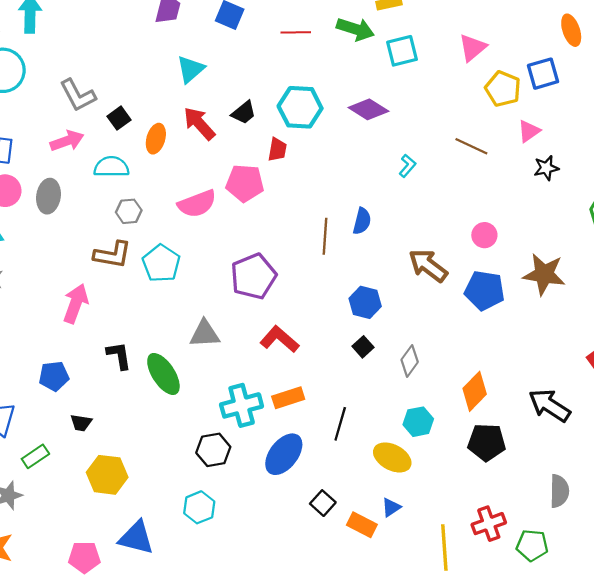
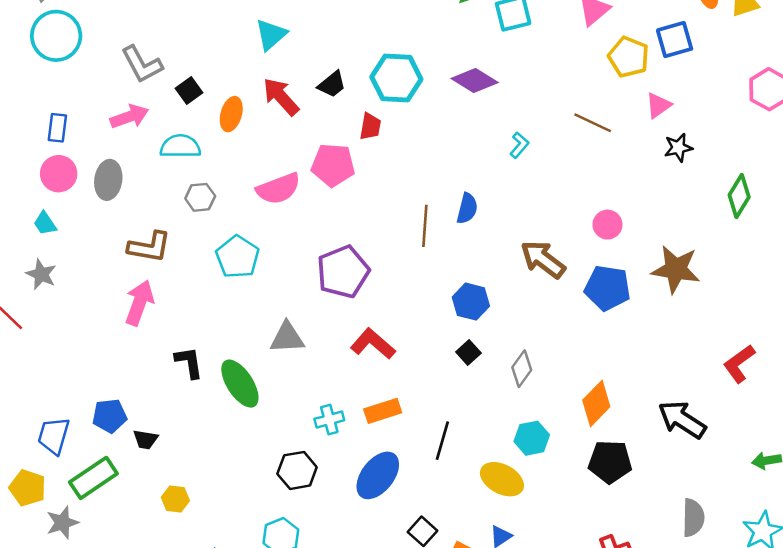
brown L-shape: (112, 255) -> (149, 247), moved
blue pentagon: (54, 376) -> (110, 416), moved
cyan cross: (242, 405) -> (329, 420), size x0.6
green rectangle: (35, 456) -> (93, 478), size x1.5
yellow hexagon: (107, 475) -> (175, 499), size x0.6

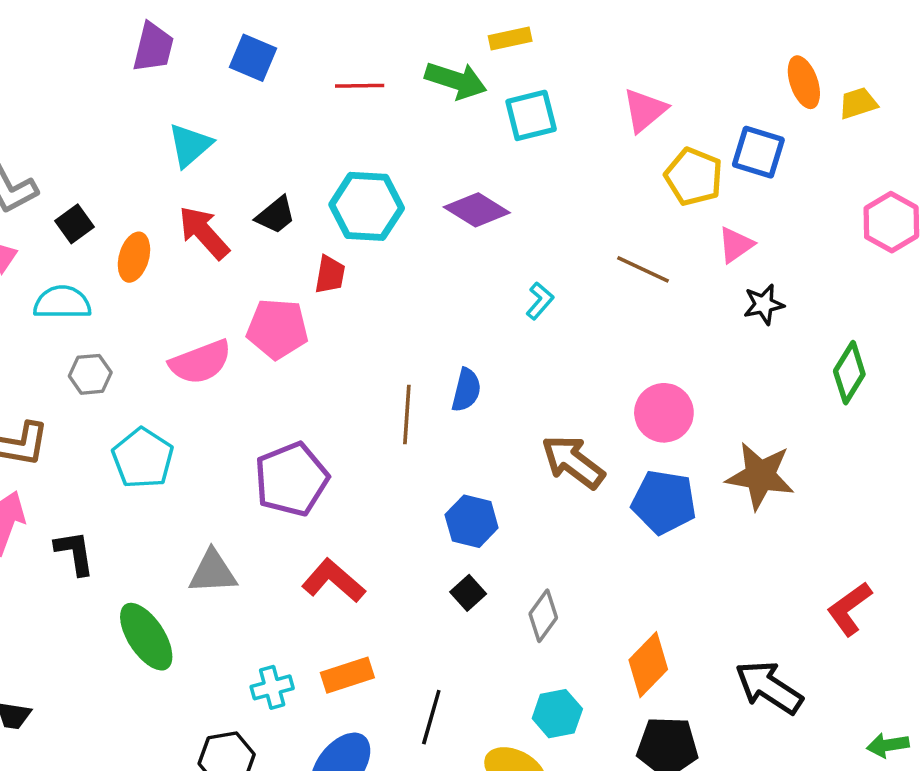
blue square: (675, 40) -> (758, 152), turned 33
pink circle: (607, 225) -> (664, 413), size x1.4
black L-shape: (189, 362) -> (75, 553), moved

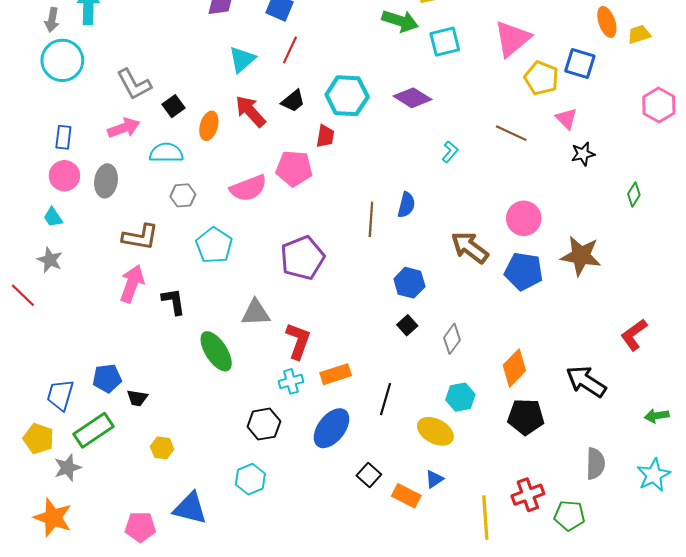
red line: (360, 86) -> (290, 50), moved, turned -64
pink triangle: (645, 110) -> (512, 39), size x1.4
pink triangle: (736, 245) -> (566, 119), turned -40
green diamond: (849, 373) -> (634, 194), size x0.7
red L-shape: (333, 581) -> (298, 341), moved, turned 69

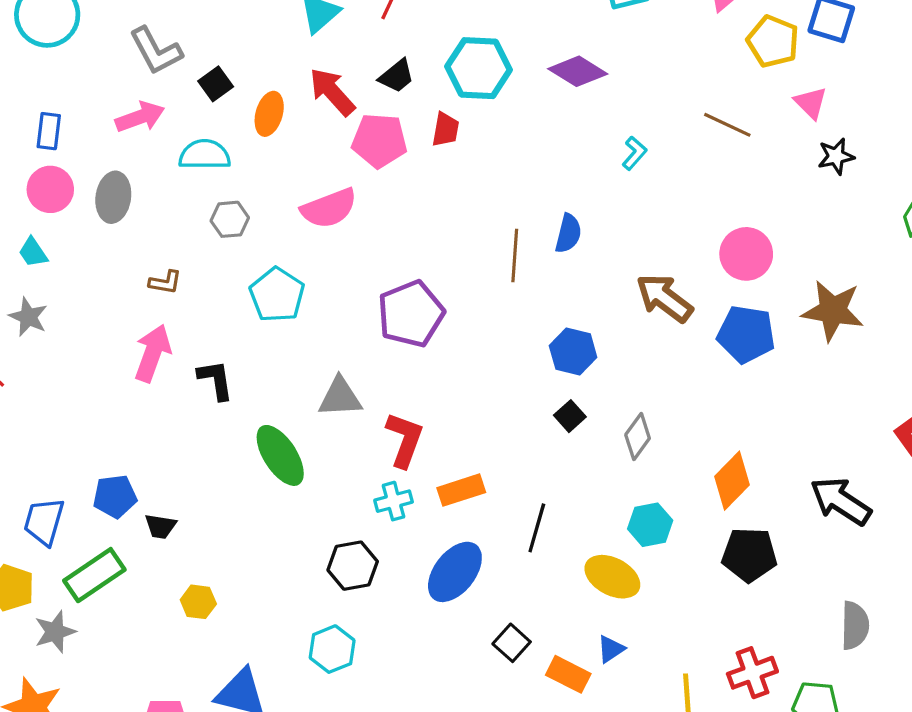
pink pentagon: (294, 168) -> (379, 141), moved
brown L-shape: (140, 237) -> (165, 282), size x0.6

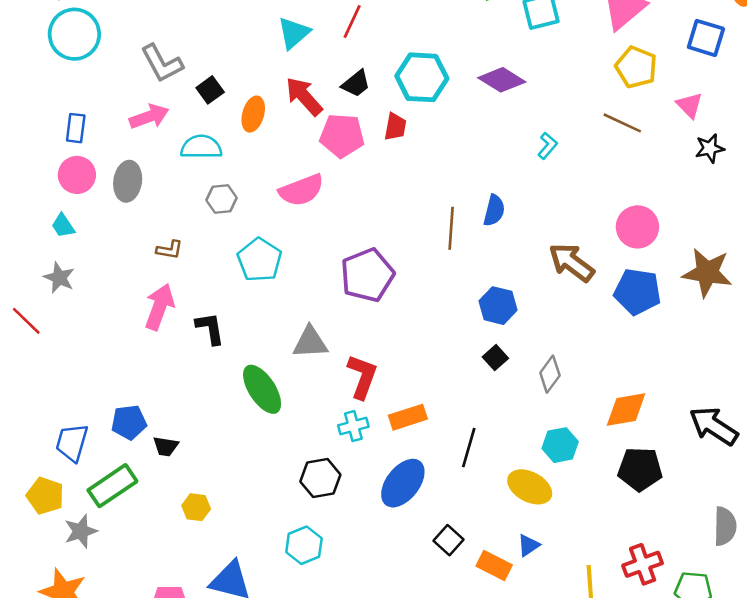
yellow pentagon: (773, 41) -> (636, 67), moved
orange diamond: (732, 481) -> (626, 410), turned 36

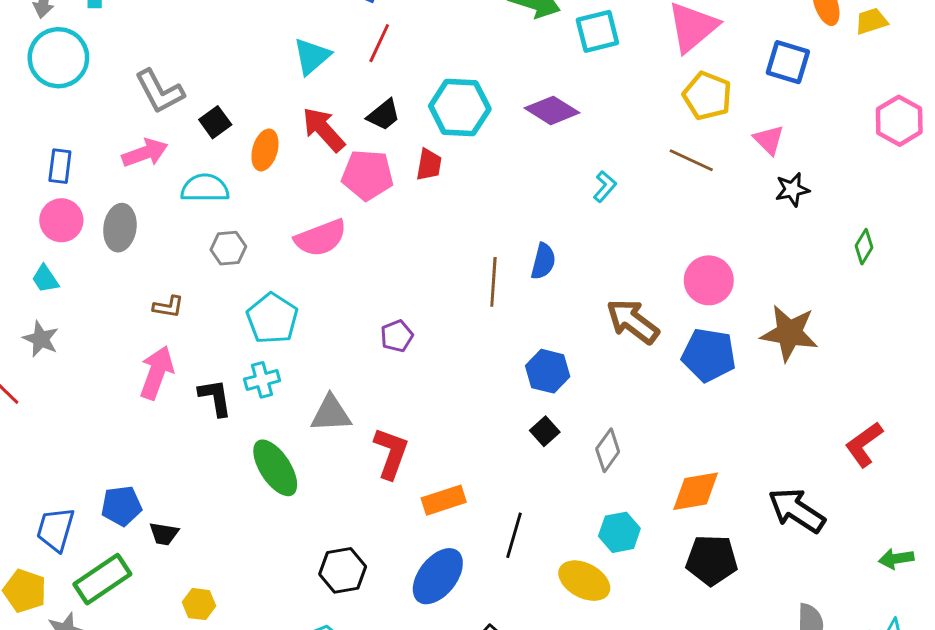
purple pentagon: (367, 275) -> (397, 336), size x0.5
cyan cross: (353, 426) -> (262, 380), moved

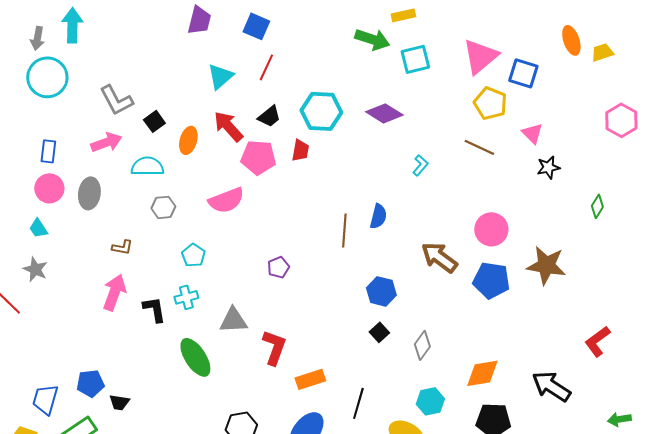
blue square: (788, 62) -> (523, 73), moved
cyan pentagon: (272, 318) -> (193, 255), size x0.7

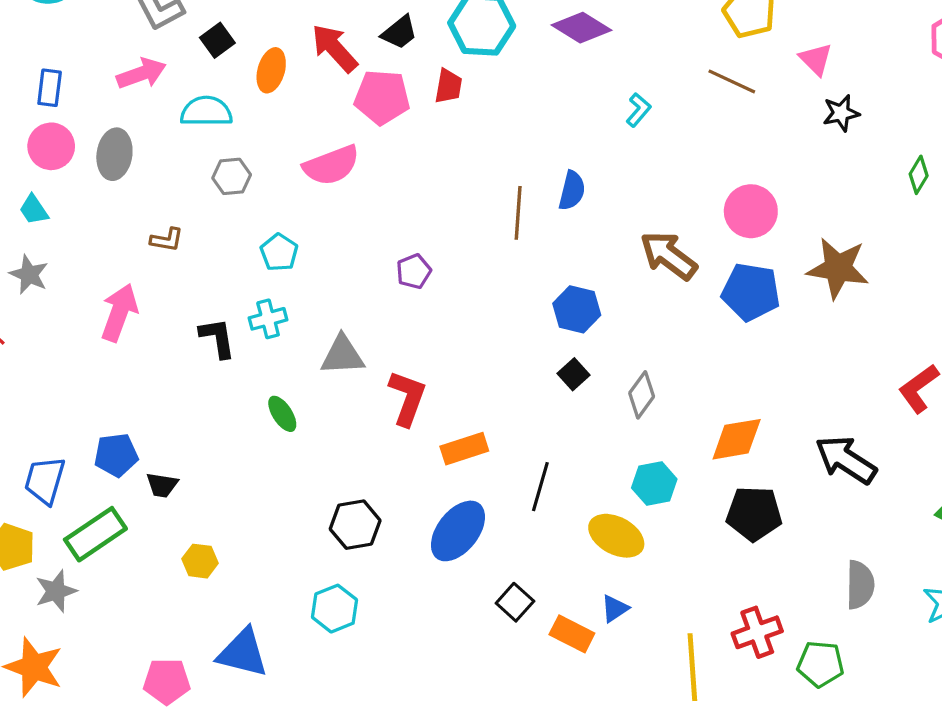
pink arrow: (114, 292) -> (119, 313), moved
green ellipse: (195, 357) -> (282, 414), size x0.6

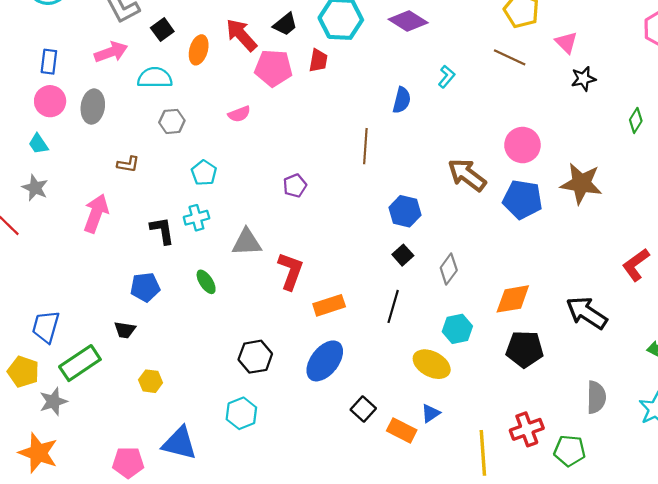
pink semicircle: (331, 165) -> (239, 114), size x0.6
blue semicircle: (572, 191) -> (402, 100), moved
blue pentagon: (116, 455) -> (145, 287), moved
black line: (540, 487) -> (393, 306), moved

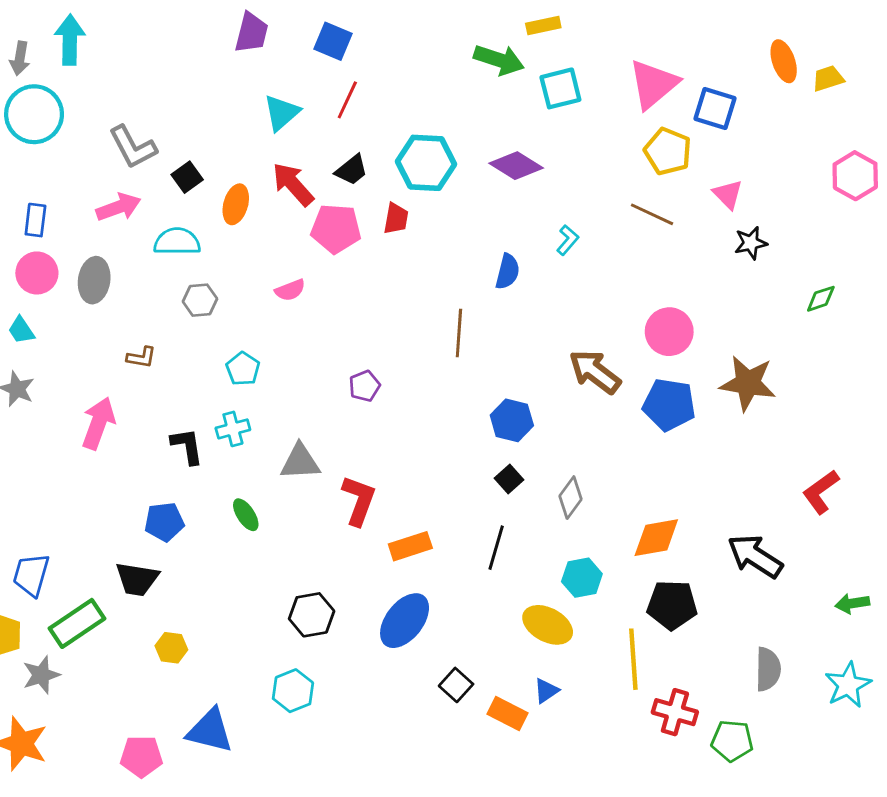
green diamond: (636, 120) -> (821, 299), turned 40
black trapezoid: (125, 330) -> (137, 579), size x1.5
red cross: (527, 429) -> (675, 712), turned 36
yellow line: (483, 453) -> (633, 659), moved

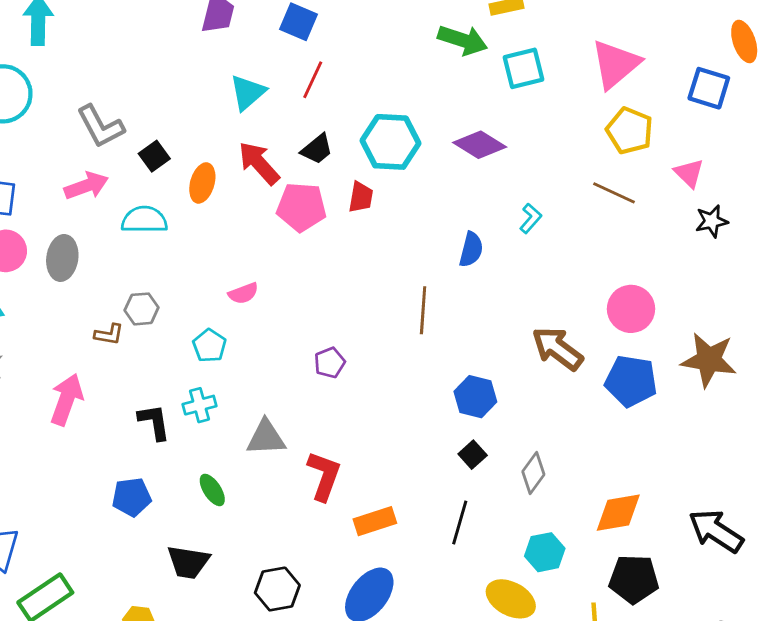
blue square: (715, 108) -> (709, 88), moved
pink semicircle: (290, 290) -> (243, 293), moved
gray hexagon: (200, 300) -> (142, 309), moved
black trapezoid: (137, 579) -> (188, 562), moved

